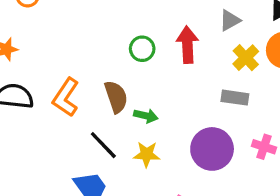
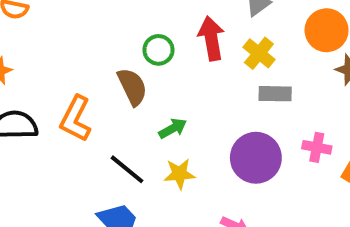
yellow cross: (246, 58) -> (259, 53), moved
brown semicircle: (116, 97) -> (132, 87), moved
green arrow: (146, 116) -> (173, 128), turned -35

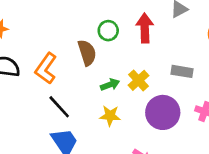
yellow cross: (259, 53) -> (138, 80), moved
black line: (127, 169) -> (59, 107), moved

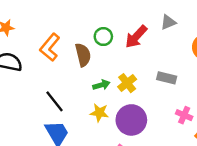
red arrow: (145, 28) -> (136, 37), turned -140
orange L-shape: (46, 68) -> (50, 47), moved
purple circle: (163, 112) -> (131, 120), moved

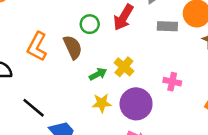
gray rectangle: (167, 78) -> (167, 26), moved
black line: (55, 101) -> (34, 108), moved
pink cross: (184, 115) -> (172, 82), moved

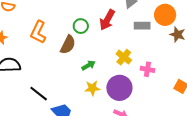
orange L-shape: (37, 46) -> (38, 32), moved
brown semicircle: (73, 47) -> (68, 45), turned 54
yellow cross: (124, 67) -> (124, 57), moved

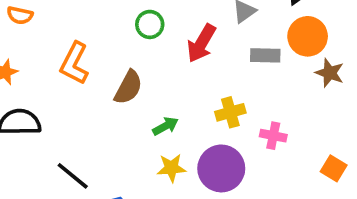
green circle: (81, 26) -> (150, 24), moved
yellow cross: (124, 57) -> (230, 112), turned 35

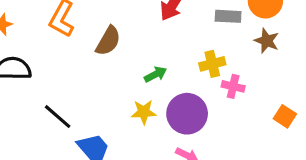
brown star: (330, 73) -> (267, 41), moved
yellow cross: (230, 112) -> (212, 64), moved
green arrow: (165, 126) -> (155, 74), moved

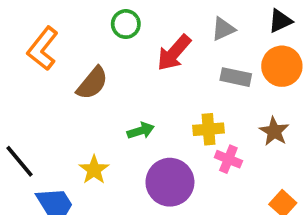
brown star: (267, 41) -> (274, 131), moved
yellow star: (144, 112) -> (94, 170), moved, turned 30

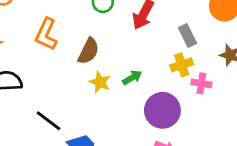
gray rectangle: (236, 77) -> (187, 36), moved, turned 65
yellow star: (94, 170) -> (100, 82), moved

